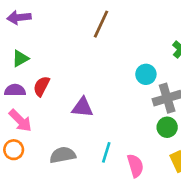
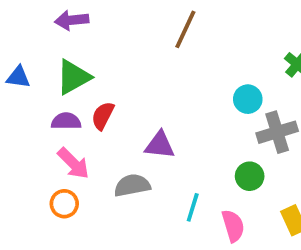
green triangle: (20, 58) -> (73, 77), size x1.5
green circle: (167, 127) -> (250, 176), moved
gray semicircle: (63, 155) -> (132, 185), moved

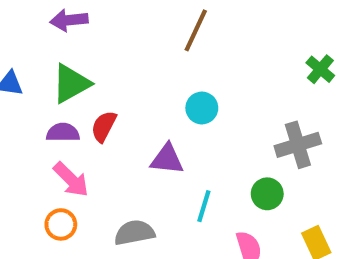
cyan circle: (248, 99) -> (202, 108), moved
gray semicircle: (132, 185) -> (134, 233), moved
cyan line: (193, 207) -> (204, 206), moved

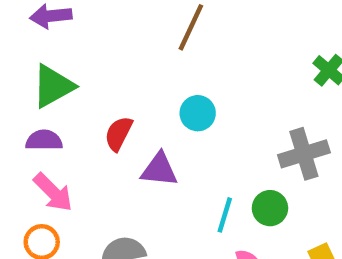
red semicircle: (104, 126) -> (119, 134), moved
cyan line: (204, 206) -> (225, 215), moved

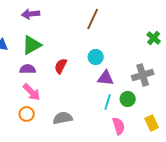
purple triangle: (159, 170) -> (106, 78), moved

